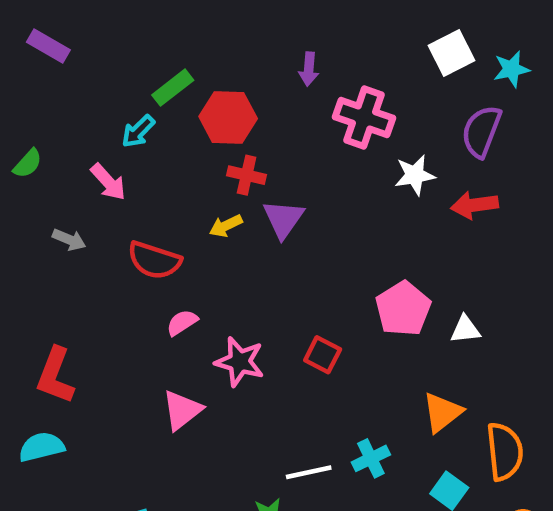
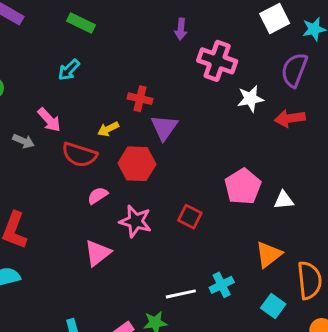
green rectangle: (173, 88) -> (81, 23), moved, turned 64
red hexagon: (228, 117) -> (137, 164), moved
pink arrow: (108, 182) -> (49, 120), moved
yellow arrow: (226, 226) -> (108, 129), moved

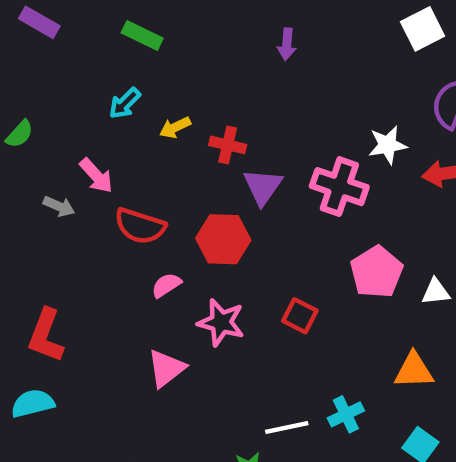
pink cross: (217, 61) -> (339, 187), moved
yellow arrow: (108, 129) -> (175, 127), moved
orange triangle: (269, 255) -> (414, 371), turned 36

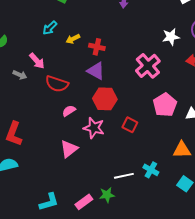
white star: (388, 145) -> (171, 37), moved
purple triangle: (263, 187) -> (96, 71), moved, turned -36
pink cross: (339, 187) -> (148, 66), turned 30
red hexagon: (223, 239) -> (105, 99), moved
cyan cross: (346, 414) -> (151, 170), turned -35

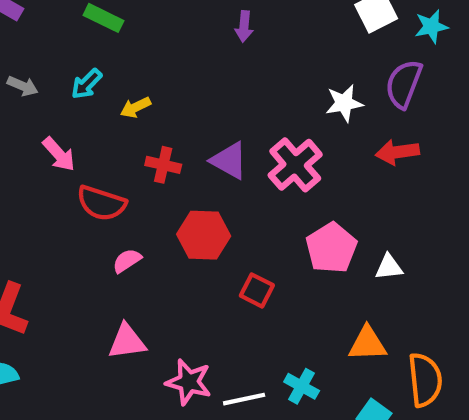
red cross: (97, 47) -> (163, 165), moved
purple triangle: (96, 71) -> (229, 161), moved
gray arrow: (20, 75) -> (23, 86), moved
pink star: (94, 128) -> (189, 382), moved
pink triangle: (69, 149) -> (127, 342), turned 30

